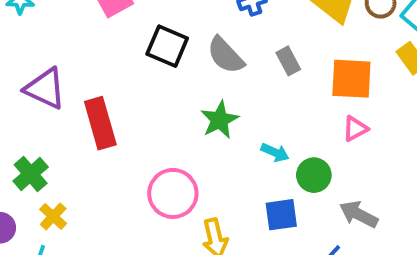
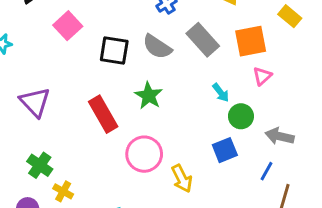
gray rectangle: (288, 61) -> (203, 40), size x1.6
purple triangle: (45, 89) -> (35, 102), turned 36
green star: (220, 120) -> (149, 96), moved
red rectangle: (100, 123) -> (103, 114), moved
cyan arrow: (275, 152) -> (221, 93), moved, turned 42

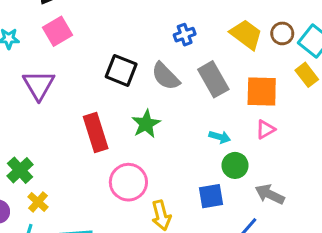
pink square: (68, 26) -> (57, 31), moved
cyan arrow: (221, 93) -> (220, 137), turned -48
purple triangle: (35, 102) -> (39, 85), moved

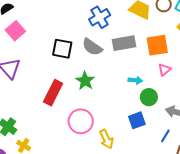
blue cross: (185, 35) -> (100, 17), size x1.5
gray rectangle: (213, 79) -> (124, 43), turned -60
red rectangle: (96, 133) -> (53, 93), turned 55

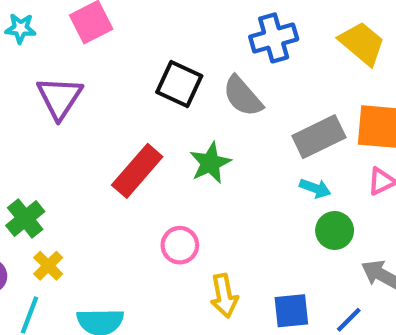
gray rectangle: (124, 43) -> (319, 137), moved, turned -30
blue square: (137, 120) -> (291, 311), moved
pink circle: (81, 121) -> (180, 245), size x0.7

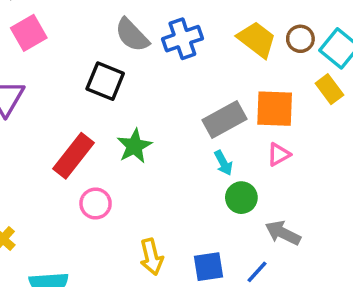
gray semicircle: (243, 96) -> (132, 35), moved
cyan arrow: (315, 188) -> (223, 163), turned 45
pink circle: (180, 245) -> (96, 204), moved

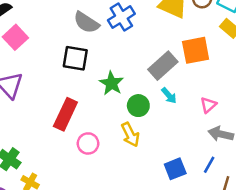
green star: (134, 146) -> (111, 83), moved
pink triangle: (279, 154) -> (208, 105), moved
green circle: (241, 198) -> (138, 106), moved
yellow arrow: (151, 257) -> (130, 135), moved

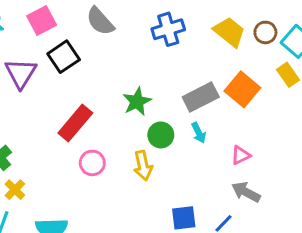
gray semicircle: (86, 22) -> (100, 21), moved
orange square: (196, 50) -> (242, 89), turned 36
black square: (75, 58) -> (64, 57), moved, turned 32

